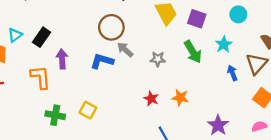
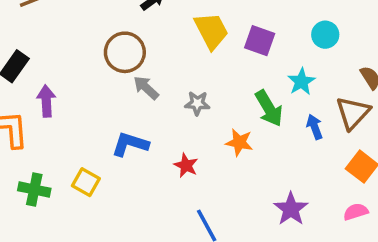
green arrow: (193, 52) -> (269, 108), moved
blue L-shape: (102, 61) -> (130, 144), moved
orange star: (180, 98) -> (239, 142), moved

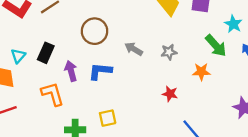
brown circle: (125, 52) -> (94, 31), moved
blue L-shape: (130, 144) -> (100, 71), moved
yellow square: (86, 182) -> (108, 118), turned -30

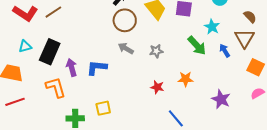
brown circle: (94, 31) -> (125, 20), moved
black rectangle: (46, 53) -> (50, 52), size x1.4
cyan triangle: (18, 56) -> (25, 46), moved, turned 32
orange star: (201, 72) -> (186, 79), moved

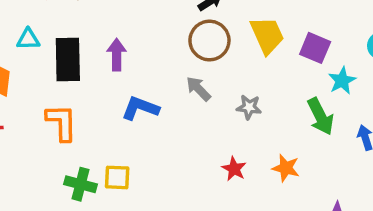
cyan star: (212, 27) -> (342, 81), moved
black rectangle: (50, 52) -> (68, 59), turned -40
purple arrow: (72, 67) -> (117, 55), moved
yellow square: (103, 108) -> (117, 177), moved

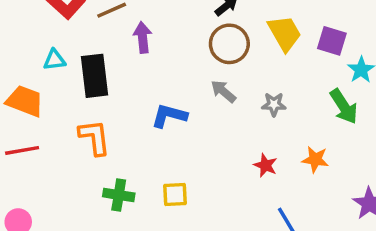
purple arrow: (117, 55) -> (143, 37), moved
yellow square: (117, 177) -> (175, 195), moved

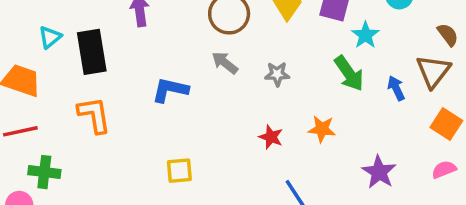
cyan triangle: (54, 60) -> (50, 37), turned -30
green cross: (119, 195) -> (44, 172), moved

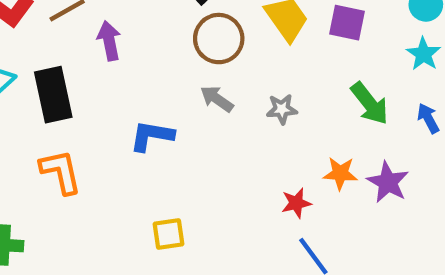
cyan star: (365, 35) -> (424, 54), moved
red star: (271, 137) -> (296, 203), moved, turned -30
purple star: (379, 172) -> (388, 182), moved

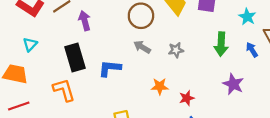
black rectangle: (53, 95) -> (75, 57), moved
green arrow: (370, 103) -> (221, 44), turned 45
orange star: (340, 173) -> (160, 86), moved

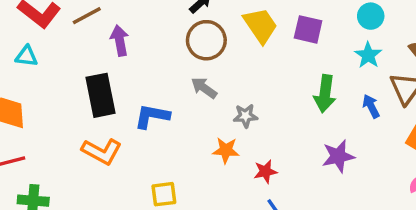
cyan triangle: (30, 44) -> (26, 56), moved, turned 48
gray star: (176, 50) -> (245, 116), moved
purple star: (233, 84) -> (338, 156), turned 30
orange L-shape: (64, 90) -> (102, 151), moved, turned 130

